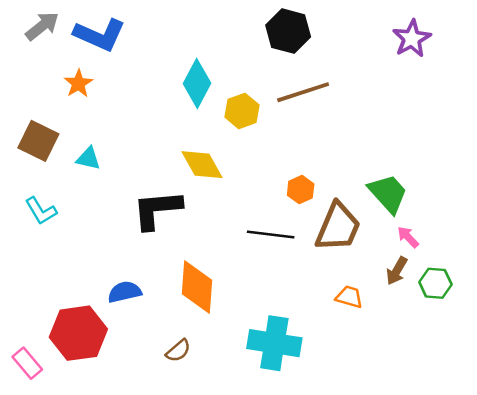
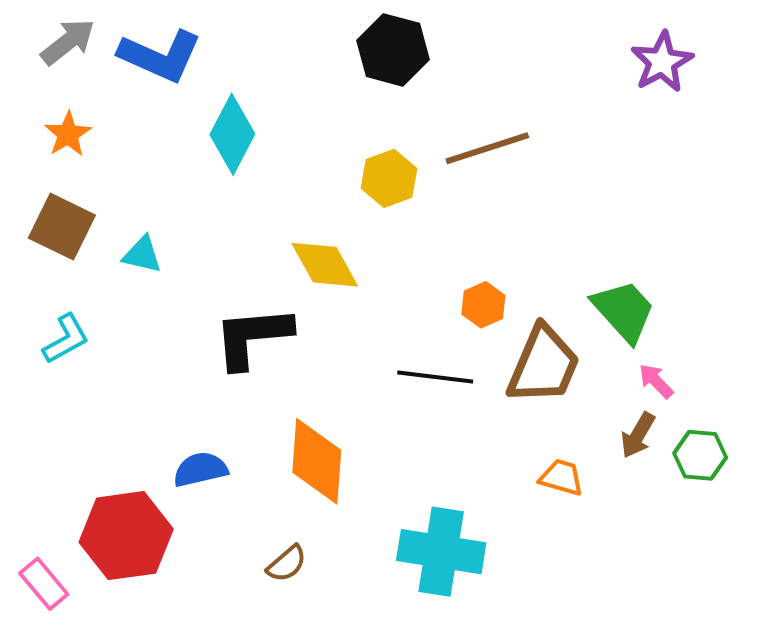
black hexagon: (288, 31) -> (393, 50), moved
orange star: (78, 83) -> (68, 134), moved
cyan diamond: (197, 83) -> (232, 134), moved
cyan L-shape: (41, 211) -> (66, 339), turned -88

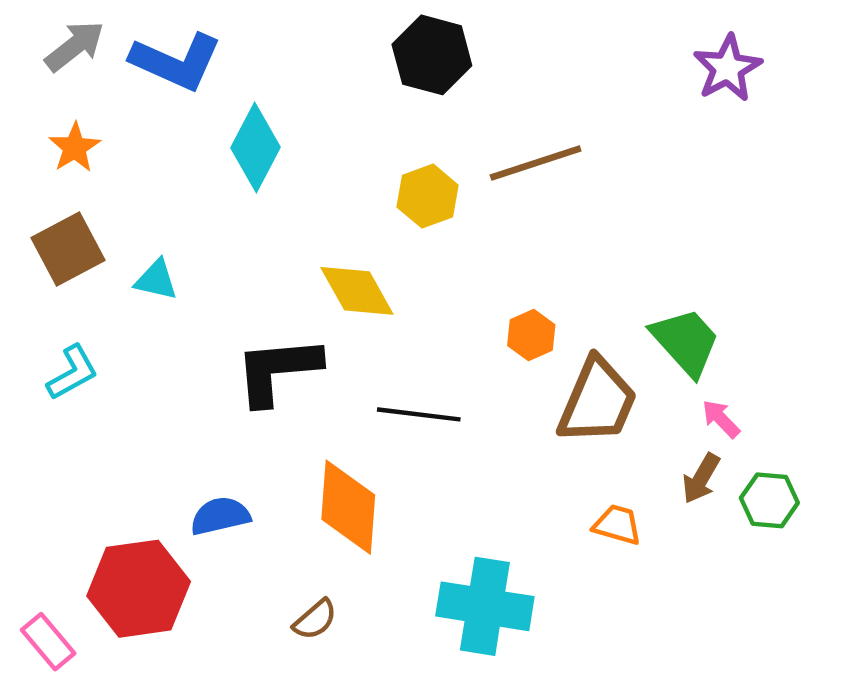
brown square: (62, 227) -> (68, 249), turned 36
black line: (435, 377) -> (419, 414), moved

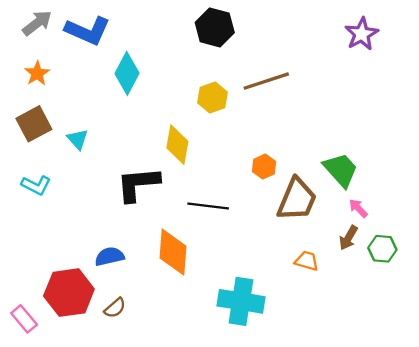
cyan triangle: (156, 280) -> (78, 139), turned 35
yellow diamond: (357, 291) -> (177, 145), turned 39
cyan L-shape: (72, 373) -> (36, 185), turned 56
brown semicircle: (315, 620) -> (115, 308), moved

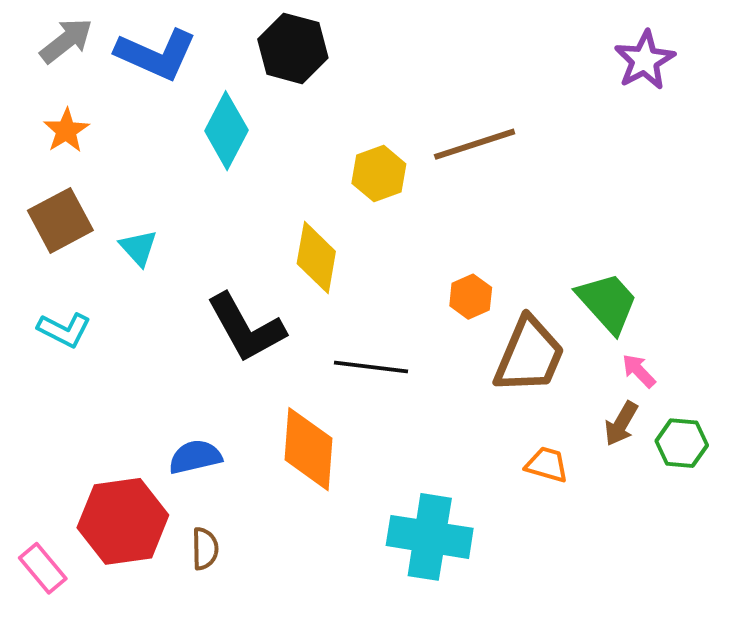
black hexagon: (215, 27) -> (293, 48), moved
black L-shape: (138, 184) -> (246, 328), turned -114
brown semicircle: (115, 308) -> (205, 549), turned -50

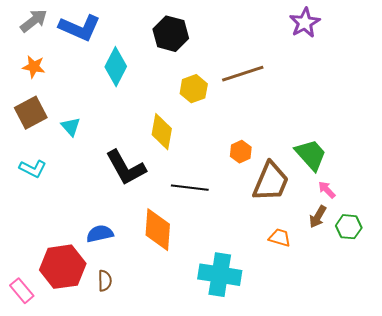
black hexagon: (293, 48) -> (171, 34), moved
purple star: (645, 60) -> (305, 23), moved
orange star: (66, 131) -> (34, 67), turned -30

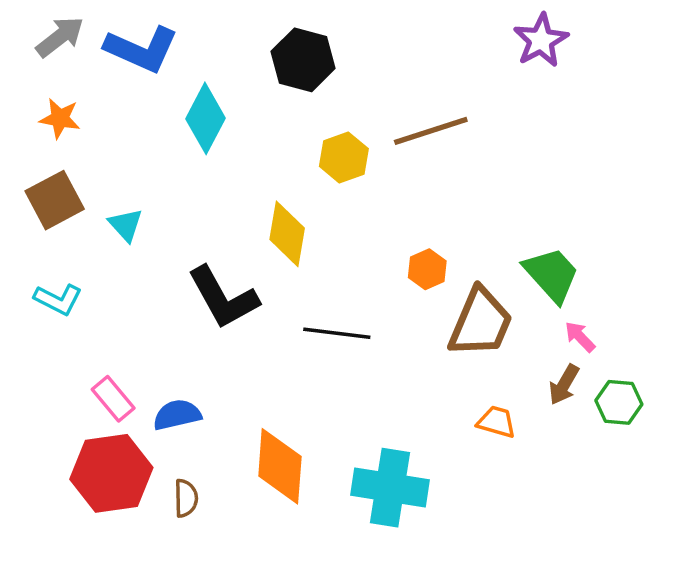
orange diamond: (158, 230) -> (280, 466), moved
pink rectangle: (22, 291) -> (113, 399), moved

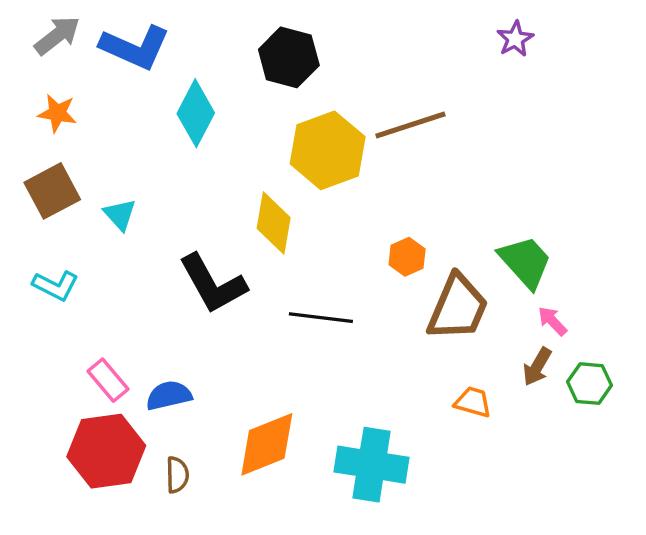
purple star: (541, 40) -> (515, 39), size x0.7
yellow hexagon: (344, 157) -> (328, 150), size x1.6
orange diamond: (280, 466) -> (267, 444), turned 64

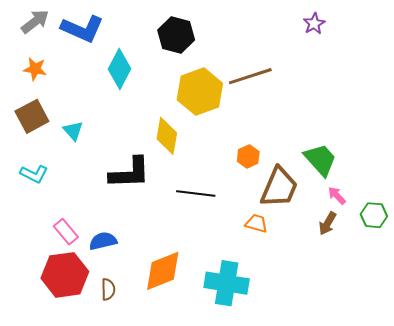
black L-shape: (213, 284) -> (130, 173), turned -63
green hexagon: (590, 384) -> (374, 215), moved
orange trapezoid: (473, 402) -> (256, 223), moved

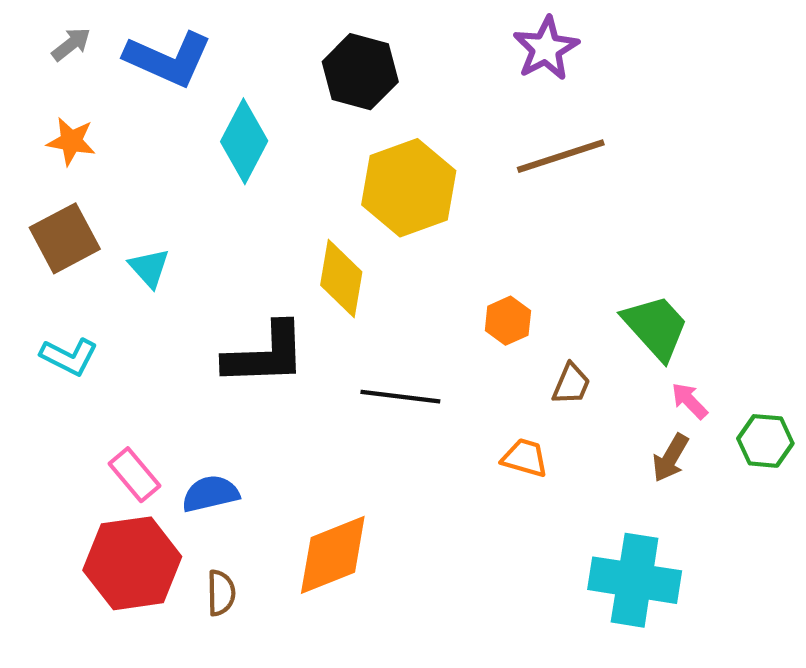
gray arrow: (35, 22) -> (71, 44), size x0.7
purple star: (314, 24) -> (546, 48), moved, size x1.4
brown line: (250, 76) -> (561, 156), moved
brown trapezoid: (279, 187) -> (571, 384), size x0.5
cyan cross: (227, 283) -> (635, 580), moved

